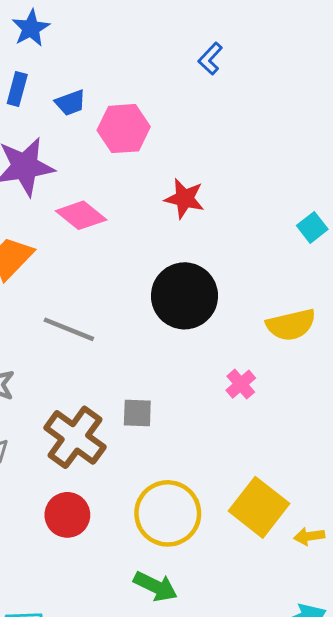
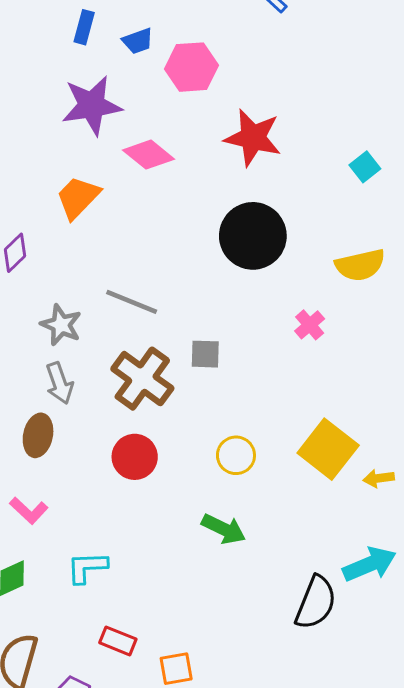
red star: (184, 199) -> (253, 138), size x1.4
cyan square: (312, 227) -> (365, 167), moved
gray line: (69, 329) -> (132, 302), moved
yellow circle: (168, 513) -> (236, 455), size x0.6

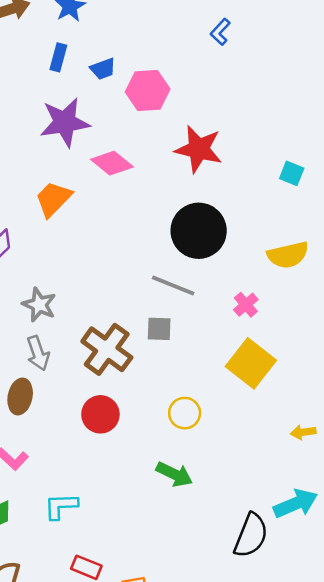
cyan square: (365, 167) -> (292, 173), turned -30
gray line: (132, 302) -> (173, 286), moved
yellow square: (328, 449) -> (251, 363), moved

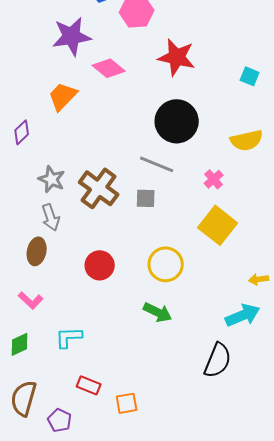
brown cross: (107, 349) -> (99, 188), moved
yellow circle: (185, 413) -> (166, 264), size x1.4
cyan arrow: (296, 504) -> (243, 315), moved

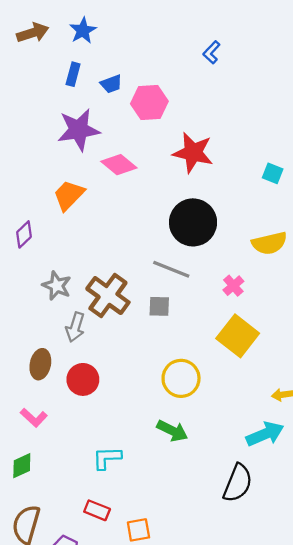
gray arrow: (51, 217) -> (75, 327), moved, turned 36
red circle: (100, 265) -> (83, 379), moved
cyan L-shape: (69, 337) -> (107, 458), moved

